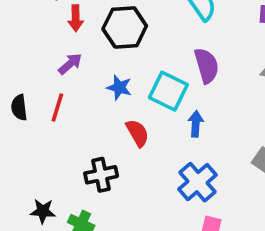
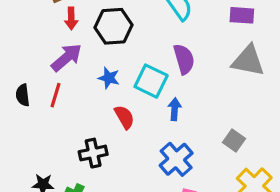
purple arrow: (70, 64) -> (67, 58), size x1.5

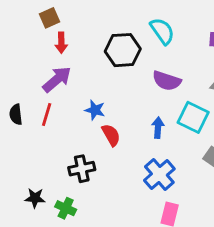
black hexagon: (113, 26) -> (123, 50), moved
purple semicircle: (184, 59) -> (167, 81), turned 124
blue star: (109, 78) -> (95, 110), moved
cyan square: (151, 81) -> (193, 117), moved

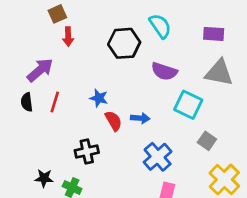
purple arrow: (57, 79) -> (40, 70), moved
blue arrow: (158, 128) -> (140, 118), moved, turned 90

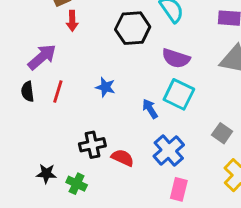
cyan square: (188, 105) -> (179, 94), moved
blue arrow: (140, 118) -> (150, 109), turned -126
red semicircle: (113, 121) -> (123, 158), moved, turned -35

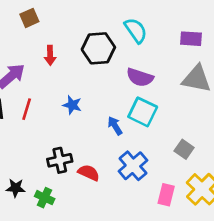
red arrow: (72, 21) -> (50, 55), moved
pink rectangle: (179, 189) -> (166, 195), moved

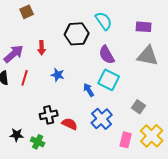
red arrow: (50, 55) -> (42, 48), moved
purple semicircle: (140, 77) -> (107, 55), turned 42

